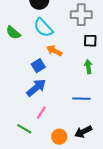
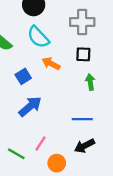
black square: (90, 41) -> (83, 54), moved
blue square: (38, 66) -> (23, 76), moved
pink line: (41, 113) -> (41, 143), moved
black arrow: (83, 132) -> (84, 146), moved

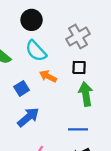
gray cross: (82, 22) -> (78, 36), turned -30
green arrow: (90, 82) -> (86, 94), size x1.5

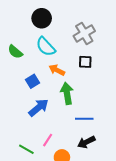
green arrow: (86, 94) -> (67, 93), moved

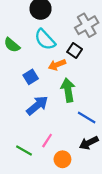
black square: (85, 62) -> (75, 50), moved, turned 32
orange arrow: (57, 70) -> (57, 65), turned -49
blue line: (84, 119) -> (87, 118), turned 30

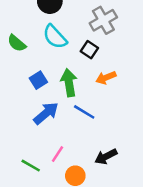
orange arrow: (57, 65) -> (106, 78), moved
green arrow: (68, 90) -> (69, 83), moved
blue line: (87, 118) -> (84, 112), moved

